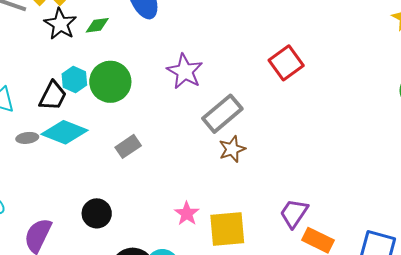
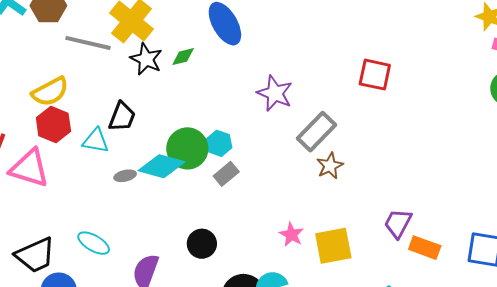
red square: (286, 63) -> (375, 75), turned -36
cyan hexagon: (74, 80) -> (219, 143), moved
green circle: (110, 82) -> (187, 148), moved
black trapezoid: (53, 96) -> (122, 117), moved

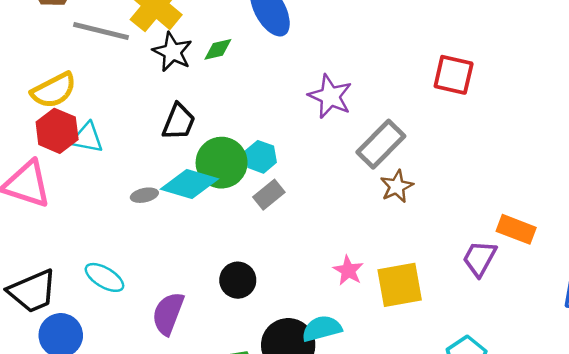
black trapezoid: (122, 117) -> (179, 122), moved
cyan triangle: (96, 141) -> (87, 138), moved
orange rectangle: (425, 248) -> (516, 229), moved

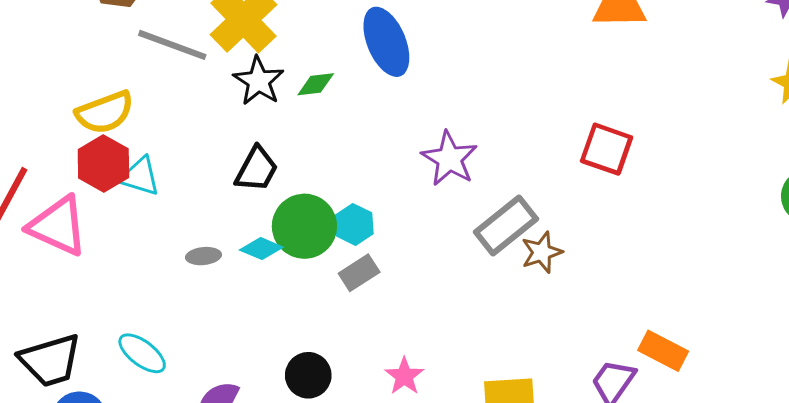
cyan diamond: (189, 184) -> (261, 249), size x0.6
brown star: (397, 186) -> (542, 252), moved
pink star: (348, 270) -> (404, 376), moved

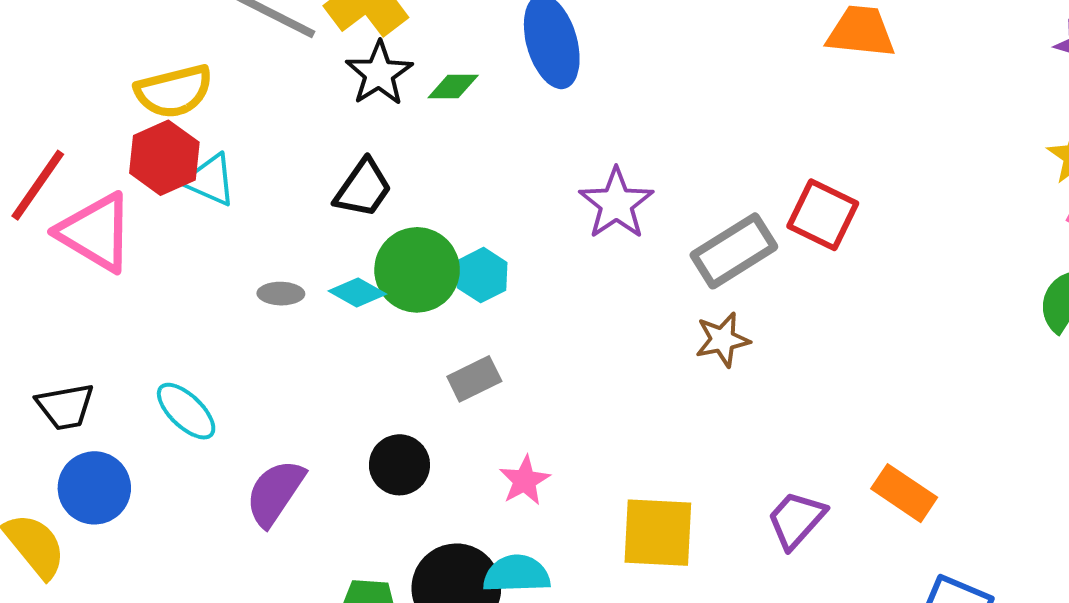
gray rectangle: (506, 225) -> (734, 251), moved
gray rectangle: (359, 273) -> (474, 379), moved
orange rectangle: (663, 351) -> (904, 493), moved
black trapezoid: (50, 360) -> (65, 406), size x0.7

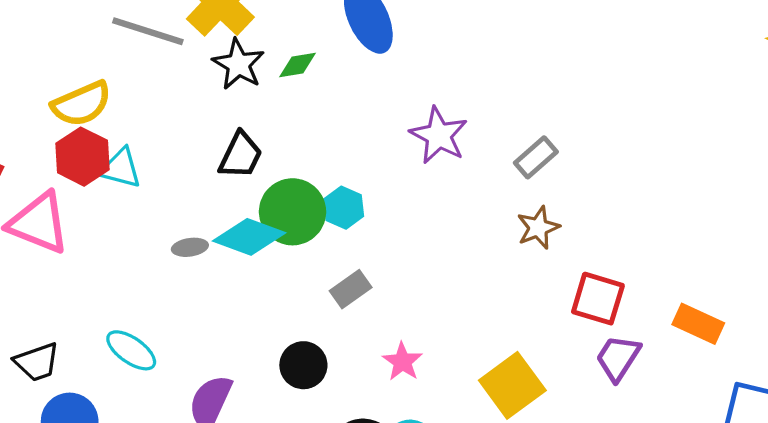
red square: (823, 215) -> (598, 299), moved
gray rectangle: (734, 251) -> (536, 157), size x0.7
cyan diamond: (357, 292) -> (249, 237), size x1.6
yellow square: (658, 533) -> (512, 385), turned -30

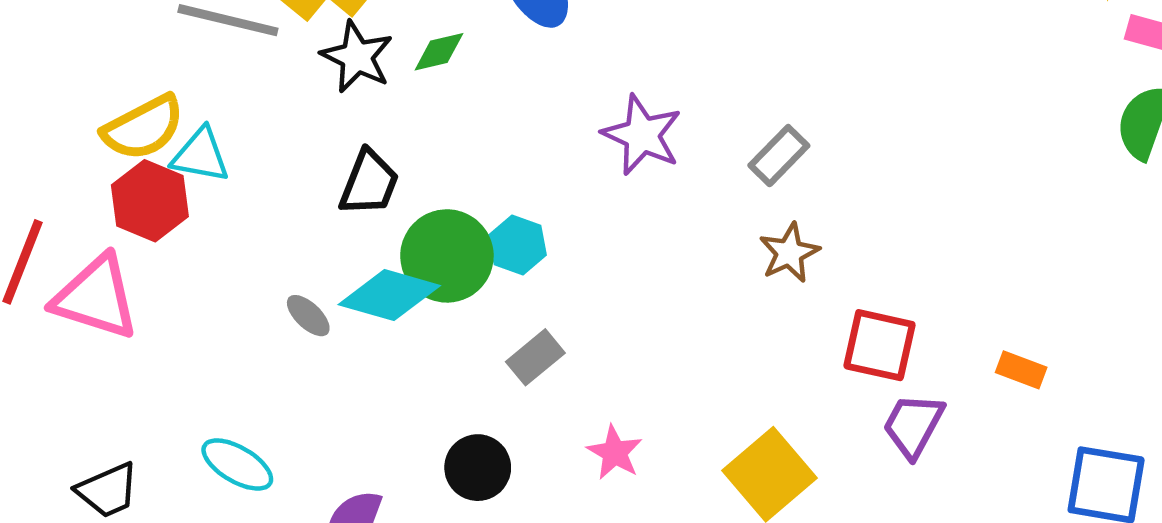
cyan triangle: (121, 168) -> (201, 155), moved
gray ellipse: (190, 247) -> (308, 316), turned 56
orange rectangle: (698, 324) -> (1021, 370), size x0.7

